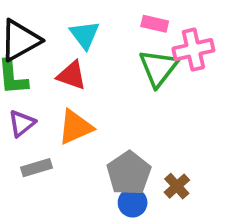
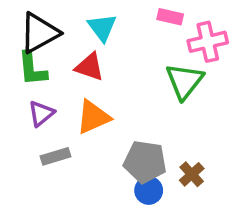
green triangle: (158, 68) -> (184, 81), moved
gray pentagon: (129, 173) -> (145, 162), turned -30

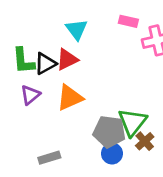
black triangle: (39, 33) -> (45, 64), moved, size x0.7
red triangle: (90, 67) -> (67, 59), turned -45
green triangle: (184, 81) -> (132, 122), moved
gray rectangle: (56, 156) -> (49, 158), moved

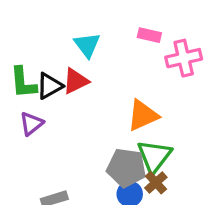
orange triangle: (70, 98) -> (143, 115), moved
brown cross: (145, 141) -> (156, 183), moved

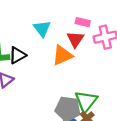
red triangle: (76, 81) -> (75, 39), moved, turned -30
orange triangle: (143, 115) -> (62, 55), moved

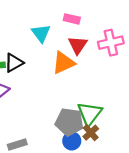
pink rectangle: (83, 22) -> (72, 19), moved

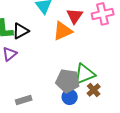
green triangle: (90, 114) -> (85, 74), turned 30
brown cross: (91, 133) -> (94, 90), moved

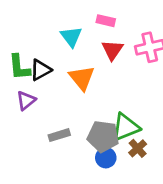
orange triangle: (63, 31) -> (82, 78), moved, turned -45
gray rectangle: (24, 100) -> (59, 135), moved

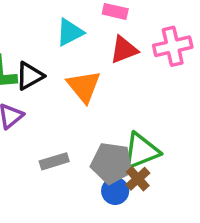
cyan triangle: (71, 37) -> (70, 32), turned 40
red triangle: (112, 50) -> (124, 50), turned 35
brown cross: (138, 148) -> (138, 179), moved

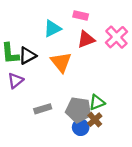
pink cross: (173, 46) -> (116, 37), turned -30
green triangle: (141, 151) -> (97, 102), size x0.7

